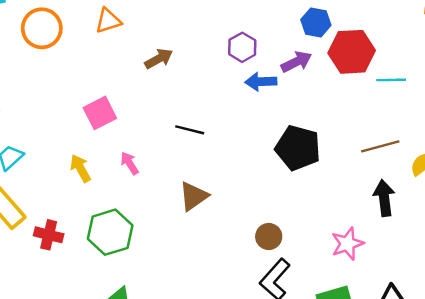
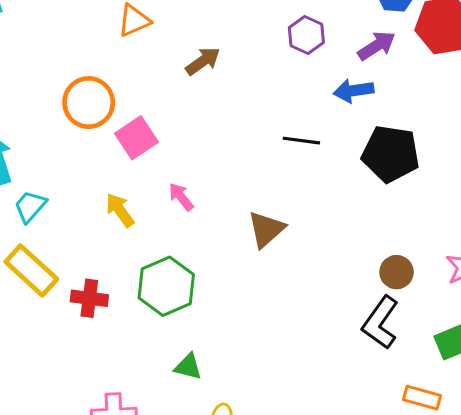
orange circle: (42, 28) -> (89, 103), moved
blue arrow: (261, 82) -> (354, 91), moved
black line: (190, 130) -> (301, 141), moved
brown circle: (269, 237) -> (397, 272), moved

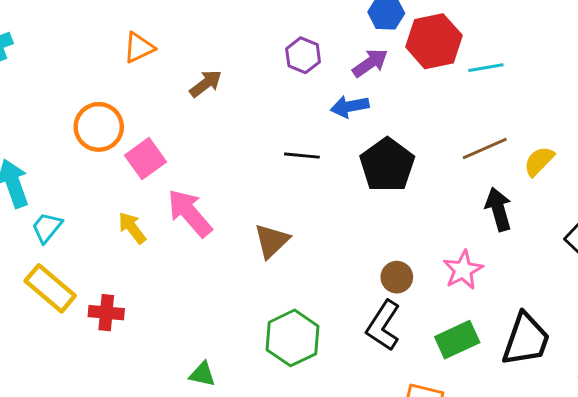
black pentagon: (391, 154) -> (387, 165), turned 30
pink arrow: (181, 197) -> (190, 213), size x1.8
green hexagon: (166, 286) -> (292, 338), moved

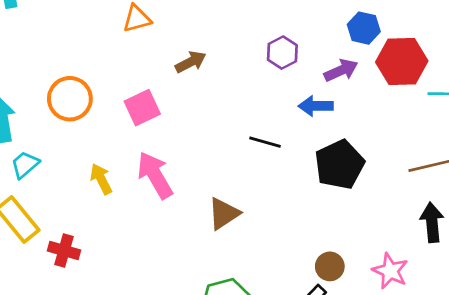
orange circle: (99, 127) -> (70, 99), moved
pink square: (145, 159) -> (142, 108), moved
pink star: (463, 270) -> (390, 271), turned -30

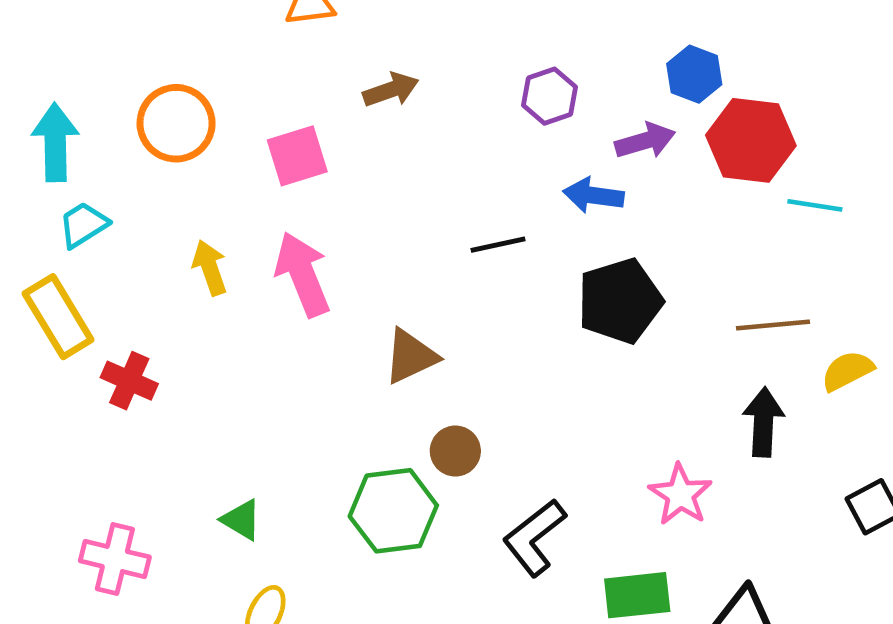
black line: (265, 142) -> (498, 245), turned -36
brown circle: (330, 266) -> (455, 451), moved

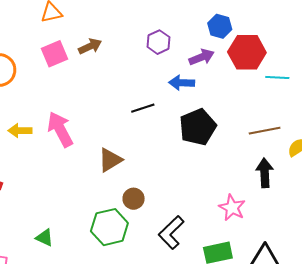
pink square: (297, 156) -> (54, 54), moved
yellow arrow: (210, 268) -> (20, 131), turned -65

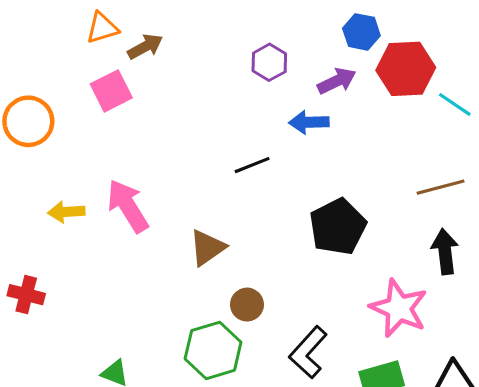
brown arrow: (90, 46) -> (145, 47), moved
cyan line: (277, 77) -> (455, 104), turned 35
black pentagon: (198, 127) -> (338, 227), moved
pink star: (232, 208) -> (399, 308), size x1.4

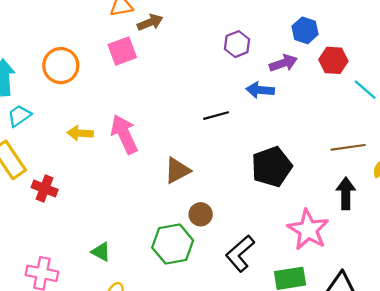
red hexagon: (406, 69) -> (333, 60), size x0.7

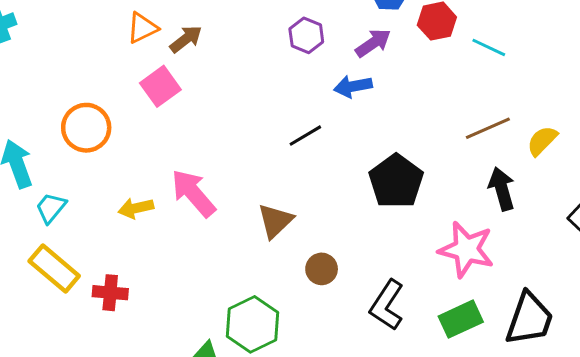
green hexagon: (173, 244) -> (252, 324), moved

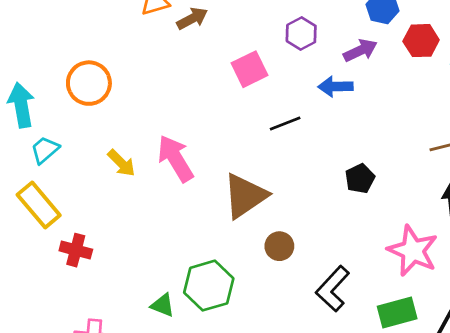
pink square: (160, 86) -> (250, 69), moved
black pentagon: (396, 181) -> (360, 179), size x0.6
yellow arrow: (136, 208) -> (121, 163), turned -132
brown triangle: (275, 221) -> (245, 196), size x1.4
red cross: (110, 293) -> (76, 250), moved

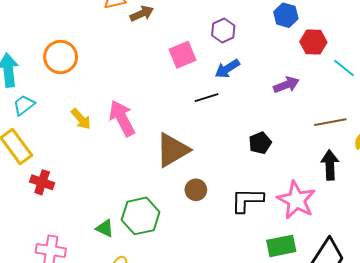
purple arrow: (360, 50) -> (286, 85), moved
blue arrow: (336, 87) -> (227, 69), moved, turned -35
black L-shape: (333, 289) -> (247, 200), moved, turned 44

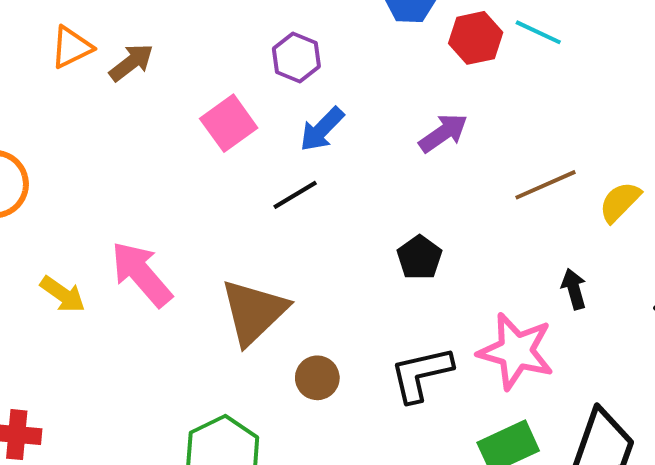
cyan line: (344, 68) -> (538, 32), moved
black arrow: (330, 165) -> (574, 289), moved, size x0.7

